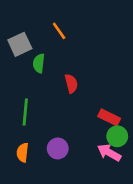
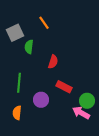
red semicircle: (71, 84) -> (53, 62), turned 32
red rectangle: (109, 117) -> (64, 87), moved
purple circle: (58, 148) -> (41, 100), moved

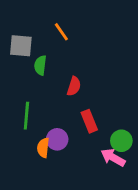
gray square: (15, 33) -> (21, 46), turned 30
red rectangle: (64, 87) -> (89, 121), turned 42
orange semicircle: (17, 113) -> (43, 148), moved

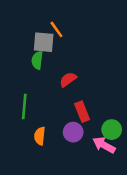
gray square: (21, 46) -> (44, 42), moved
red semicircle: (74, 86) -> (68, 79), turned -144
purple circle: (57, 139) -> (73, 132), moved

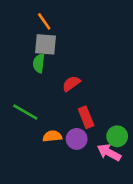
orange line: (56, 29) -> (44, 21), moved
green line: (24, 106) -> (25, 112), turned -65
orange semicircle: (40, 136) -> (52, 136), moved, turned 78

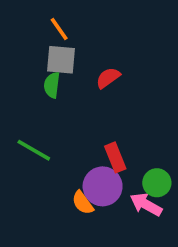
red semicircle: (71, 84) -> (108, 78), moved
orange semicircle: (52, 136) -> (83, 203), moved, turned -120
purple circle: (77, 139) -> (103, 186), size x1.4

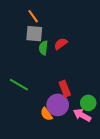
green semicircle: (52, 85) -> (43, 48), moved

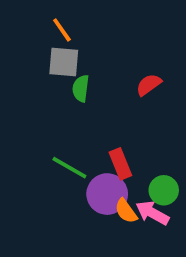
red semicircle: (61, 44) -> (149, 85), moved
green line: (19, 85) -> (69, 168), moved
orange semicircle: (46, 114) -> (126, 211), moved

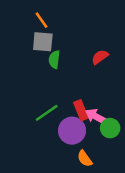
green line: (69, 168) -> (47, 113), turned -65
orange semicircle: (126, 211) -> (85, 159), moved
pink arrow: (152, 213) -> (96, 117), moved

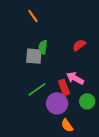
gray square: (43, 42) -> (34, 56), moved
pink arrow: (96, 117) -> (75, 78), moved

